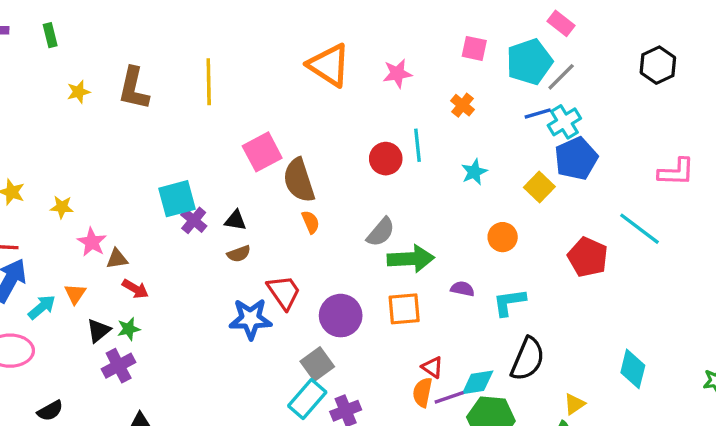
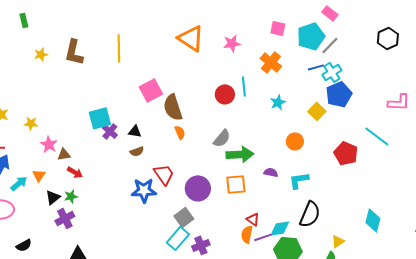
orange cross: (463, 105) -> (271, 62), size x1.5

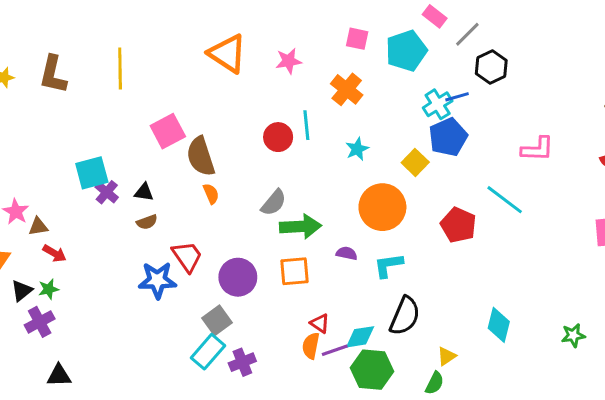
black hexagon: (388, 38) -> (491, 67), moved
gray line: (330, 45) -> (467, 34), moved
blue line: (316, 67) -> (457, 97), moved
orange circle: (295, 141) -> (382, 207), size x1.8

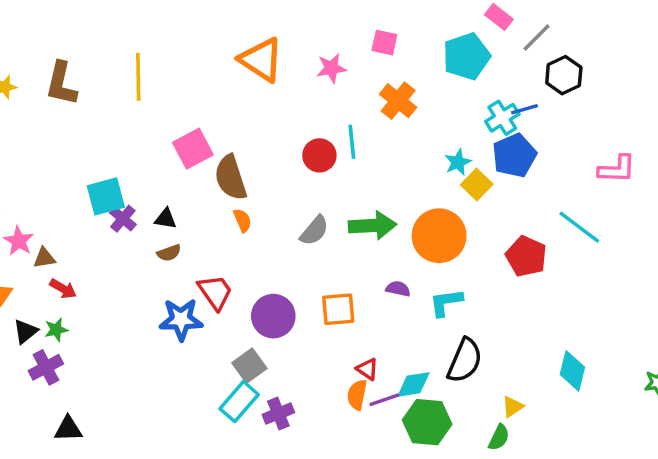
pink square: (357, 39) -> (384, 43), moved
cyan star: (357, 149) -> (458, 162), moved
green arrow: (300, 227) -> (372, 225), moved

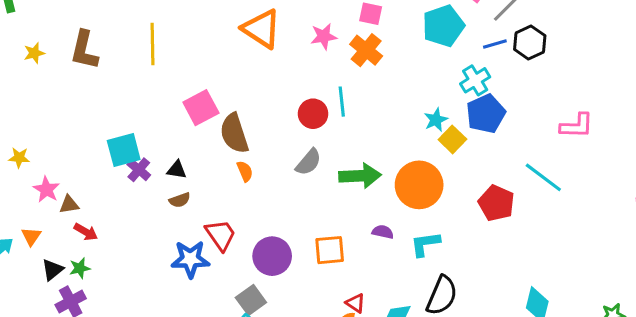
orange cross: (398, 101) -> (366, 50), moved
blue line: (525, 109) -> (495, 44), moved
gray semicircle: (314, 231) -> (308, 162), moved

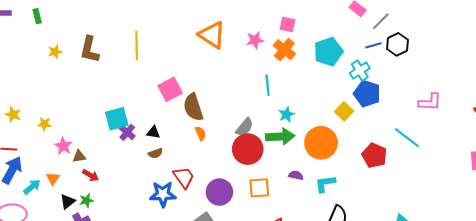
cyan pentagon: (443, 26) -> (328, 52), moved
red circle: (313, 114) -> (248, 149), moved, size x1.5
blue pentagon: (486, 114) -> (367, 94), turned -30
cyan star: (436, 120) -> (286, 115), moved

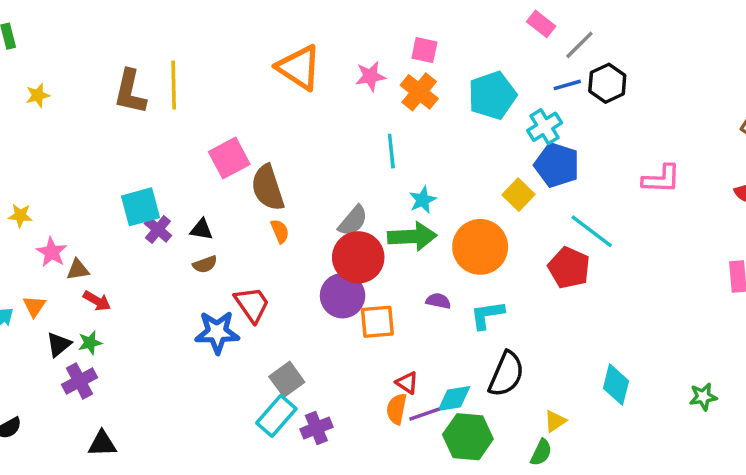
brown L-shape: (90, 50) -> (130, 92), moved
cyan line: (407, 138) -> (592, 231), moved
purple circle: (219, 192) -> (343, 296), moved

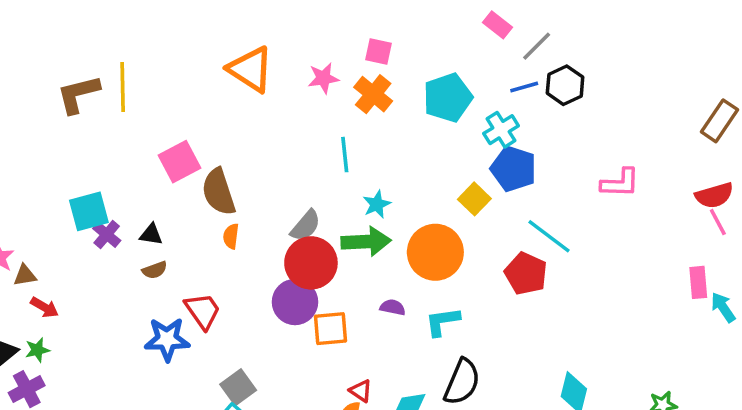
brown L-shape: (130, 92) -> (78, 94), turned 63
orange semicircle: (280, 231) -> (231, 236), turned -150

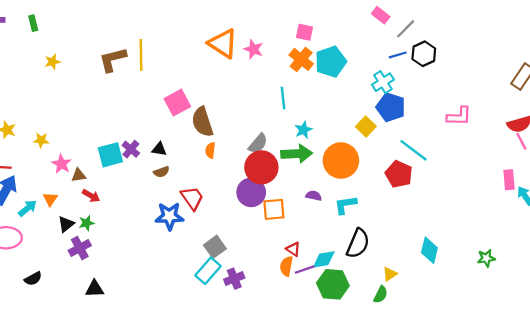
pink star: (323, 78) -> (253, 49), moved, turned 30
cyan pentagon: (448, 98) -> (331, 62), moved
cyan square: (89, 211) -> (110, 155), moved

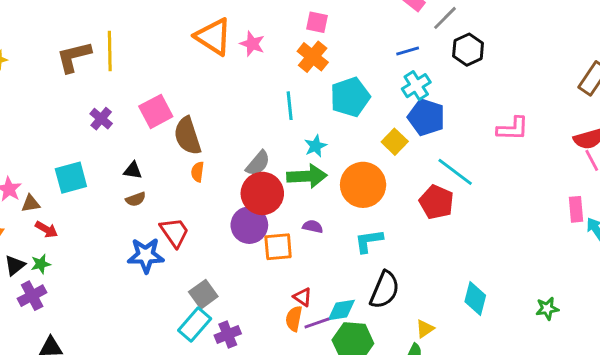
blue line: (398, 55) -> (408, 51), moved
cyan pentagon: (331, 62) -> (350, 97), moved
purple cross: (131, 149) -> (101, 119), moved
purple semicircle: (314, 196) -> (313, 227), moved

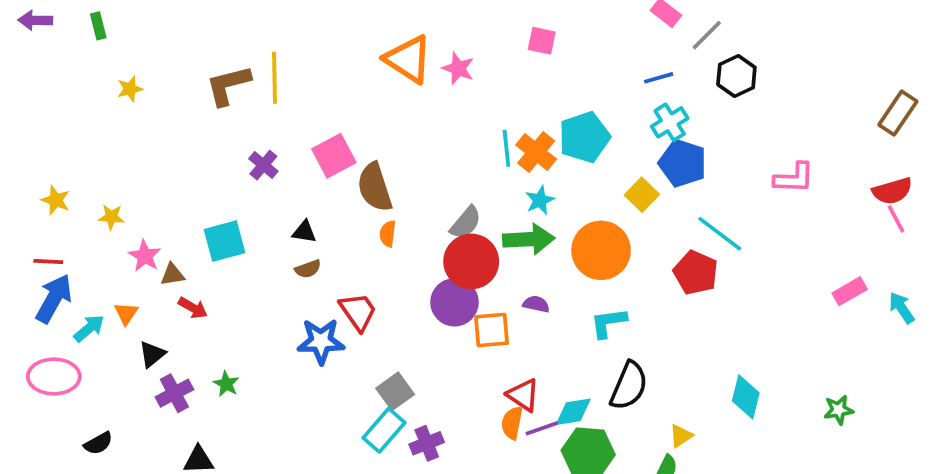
orange cross: (313, 57) -> (536, 152), moved
pink rectangle: (576, 209) -> (850, 291), moved, turned 65
green star: (41, 264) -> (226, 384), moved, turned -30
red triangle: (303, 297) -> (523, 395), size x1.4

